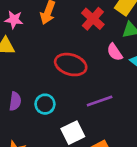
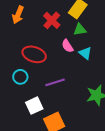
cyan circle: (45, 104) -> (20, 77), moved

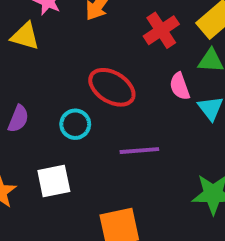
white square: (34, 106) -> (54, 181), moved

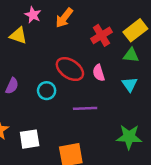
pink semicircle: (180, 86) -> (99, 73), moved
white square: (54, 181) -> (30, 139), moved

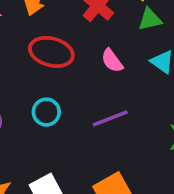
red ellipse: (70, 69) -> (51, 52), moved

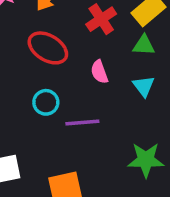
cyan circle: (46, 112) -> (46, 102), moved

